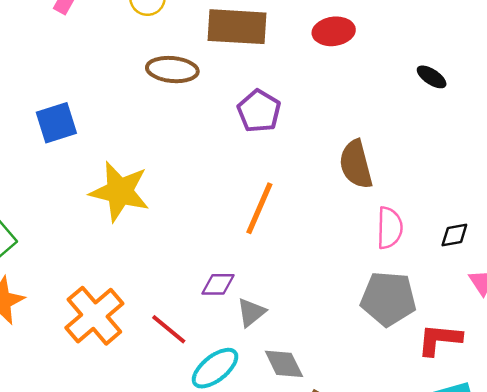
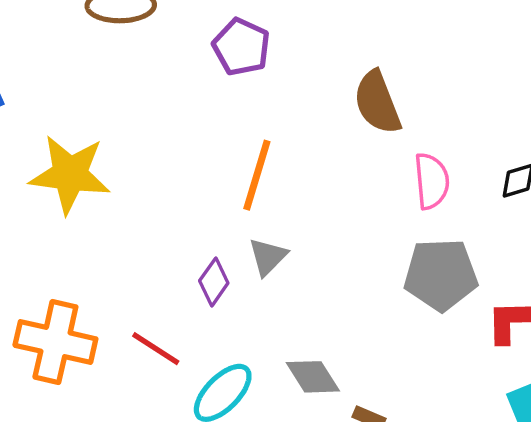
purple diamond: (218, 284) -> (214, 282), turned -48
gray triangle: (251, 312) -> (268, 257), moved
orange cross: (94, 316) -> (55, 342), turned -30

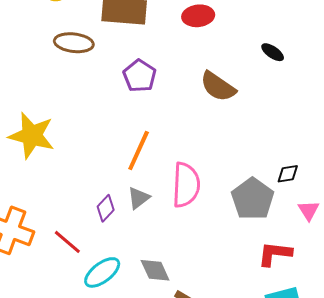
brown semicircle: (377, 102) -> (218, 86), moved, turned -42
pink semicircle: (432, 181) -> (186, 185), moved, size x1.4
gray pentagon: (441, 275) -> (253, 199), moved, turned 30

